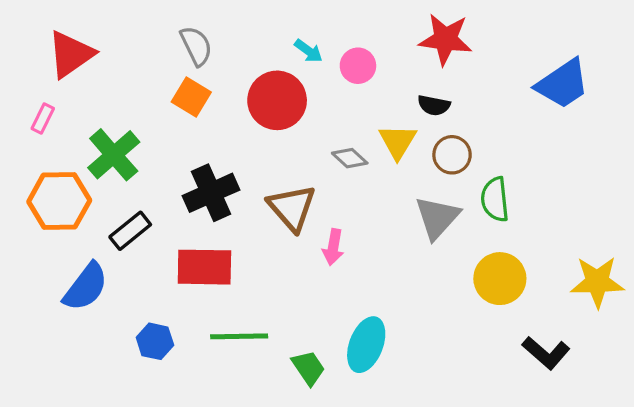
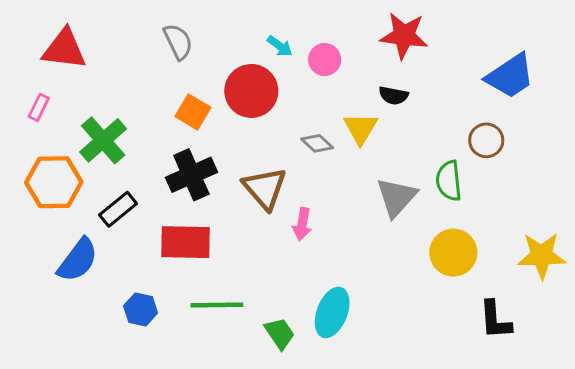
red triangle: (71, 54) -> (64, 49), turned 42
orange square: (191, 97) -> (193, 112), moved
brown circle: (452, 155) -> (486, 140), moved
black L-shape: (546, 353) -> (495, 320), turned 45

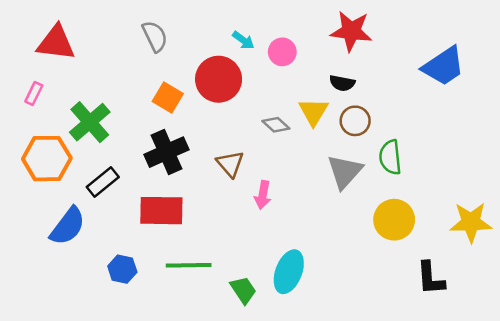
brown circle: (486, 140) -> (355, 121), moved
brown triangle: (265, 188) -> (230, 164), size x0.7

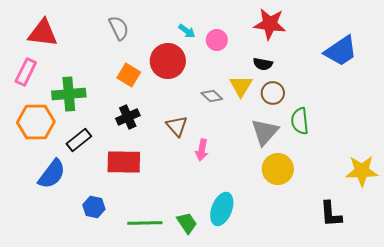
pink rectangle: (34, 94) -> (26, 72), size x1.5
green cross: (90, 122) -> (69, 94), turned 36
black cross: (167, 152) -> (128, 117), size x0.7
yellow circle: (394, 220) -> (278, 169), moved
green line: (189, 265) -> (145, 223), moved

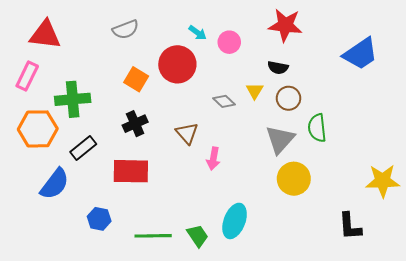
gray semicircle: (119, 28) -> (126, 29), turned 95
yellow triangle: (241, 86) -> (255, 91), size x0.7

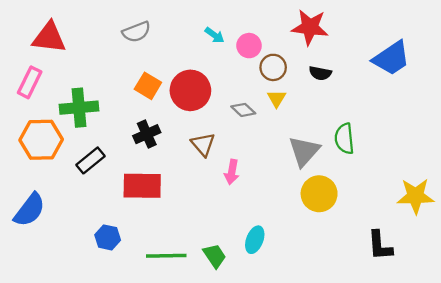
red circle: (177, 64) -> (190, 90), moved
black semicircle: (278, 68) -> (320, 73), moved
brown circle: (289, 98) -> (273, 67), moved
blue semicircle: (55, 184) -> (30, 210), moved
cyan ellipse: (235, 221) -> (255, 240), size x0.7

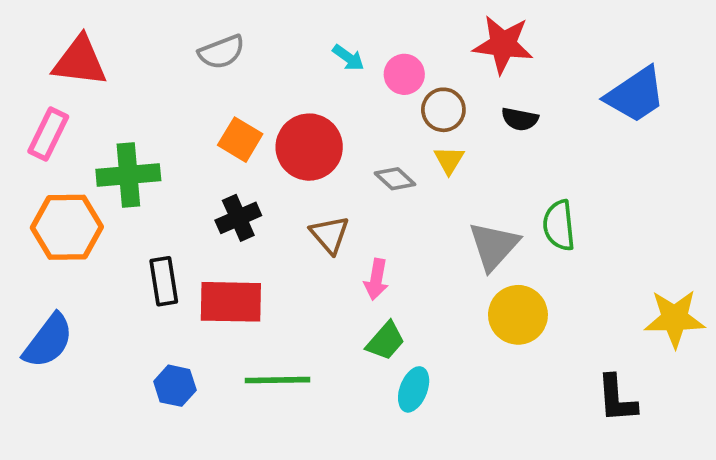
black rectangle: (90, 160) -> (164, 281), moved, turned -60
green line: (166, 256) -> (277, 380), moved
green trapezoid: (215, 256) -> (386, 341), moved, turned 75

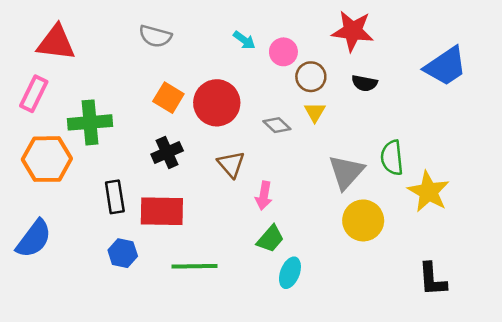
gray semicircle: (222, 52) -> (155, 36), turned 36
yellow star: (675, 319) -> (429, 192), moved, turned 30
blue hexagon: (175, 386) -> (123, 253), moved

